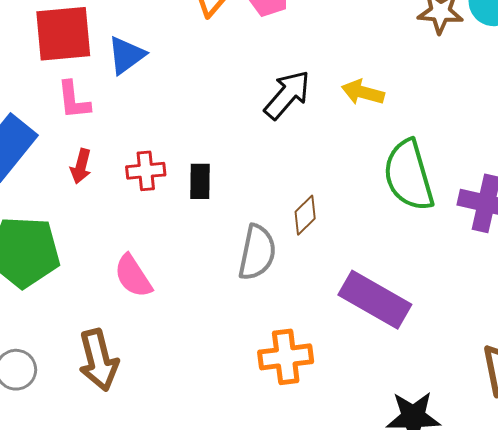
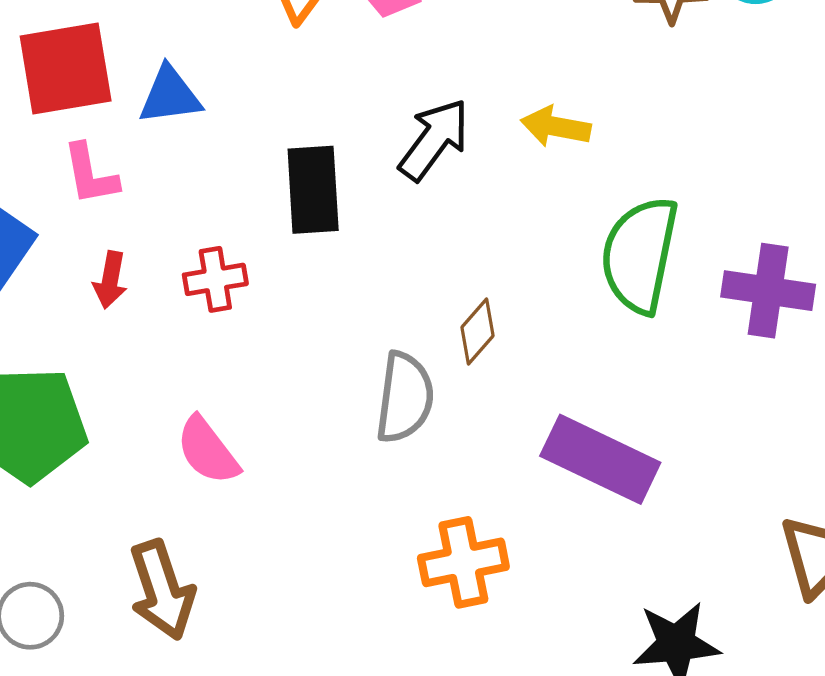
blue triangle: (126, 55) -> (170, 95), turned 33
green semicircle: (409, 175) -> (640, 255), turned 32
black rectangle: (200, 181) -> (313, 190), moved, size x1.5

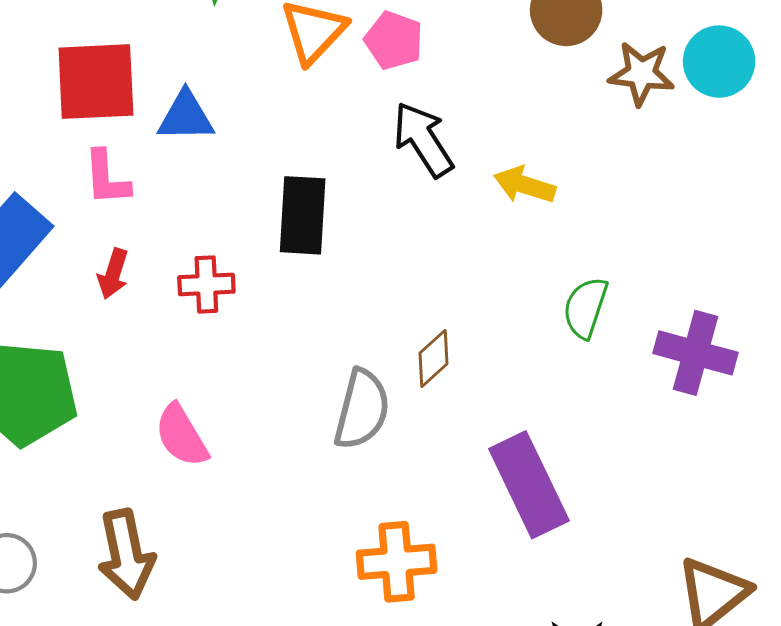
black arrow: (434, 140) -> (423, 139), moved, turned -76
green semicircle: (640, 255) -> (585, 308), size x0.6
purple rectangle: (600, 459) -> (529, 485), turned 32

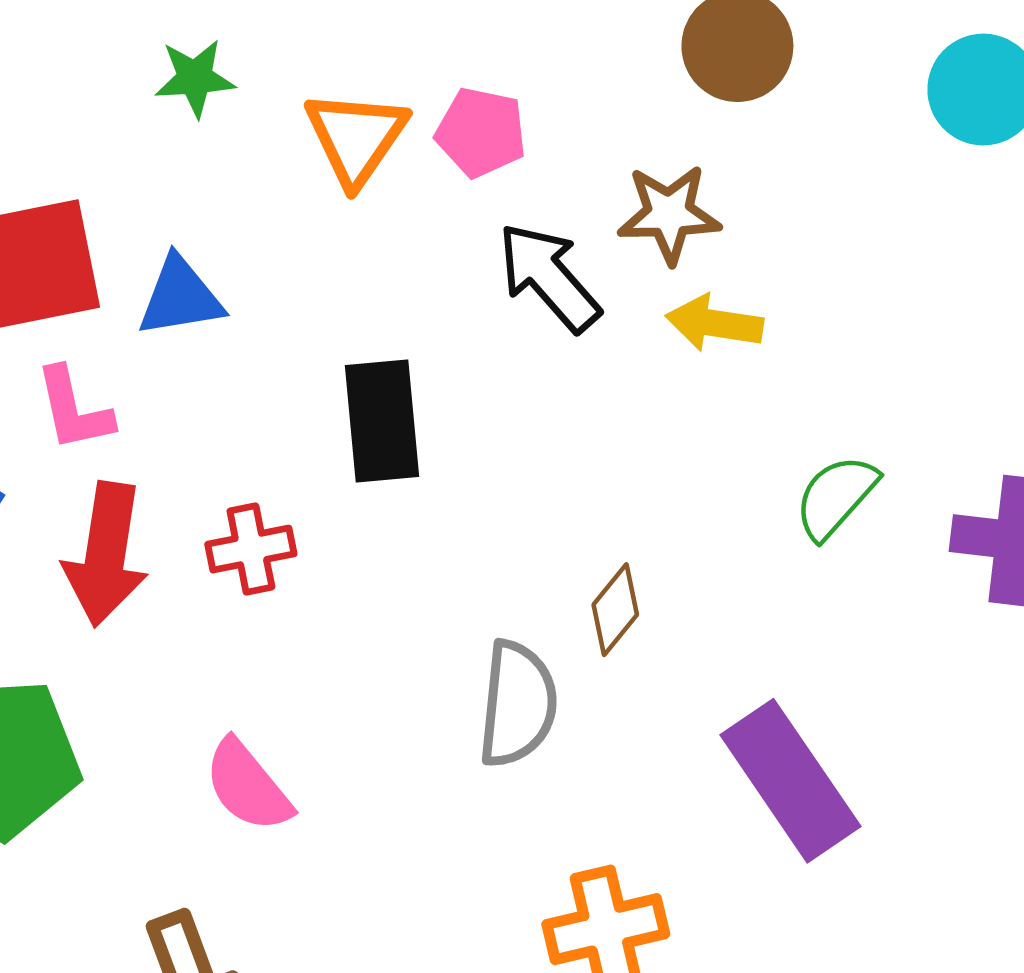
brown star: (641, 74) -> (669, 214), moved
red arrow: (113, 274) -> (106, 554), size x1.8
green semicircle: (585, 308) -> (836, 497), turned 32

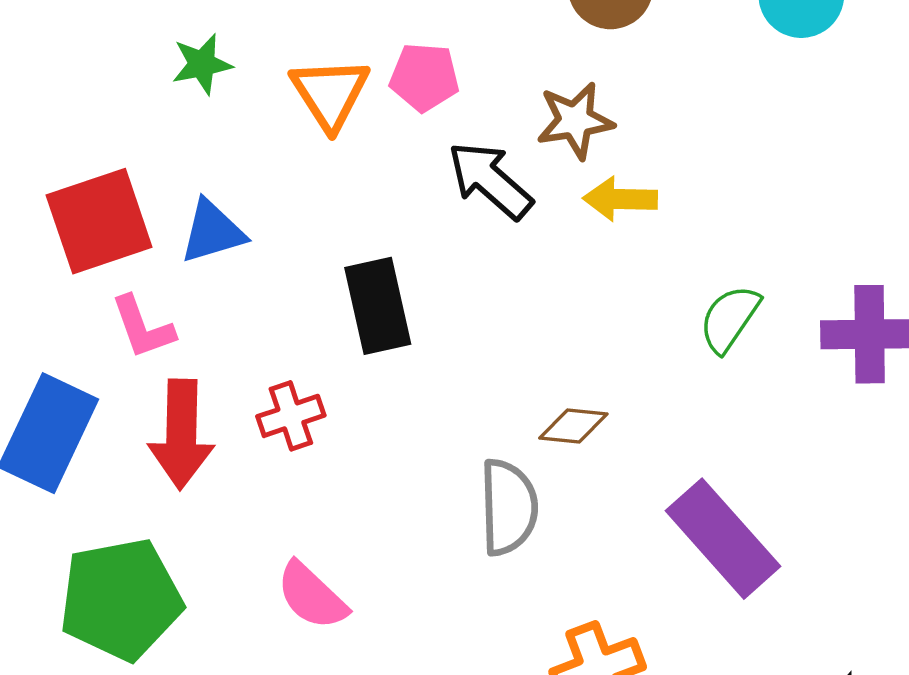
brown diamond: (615, 610) -> (573, 426), turned 64

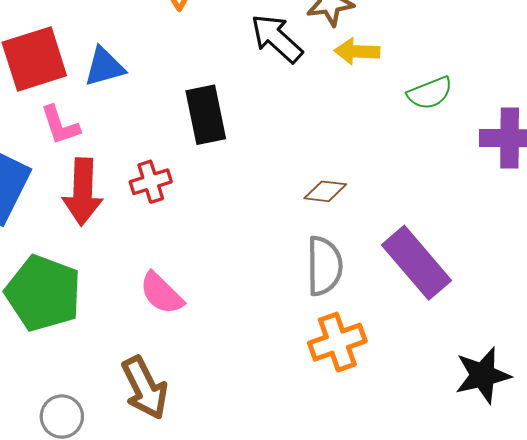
green semicircle: (730, 319) -> (430, 93), moved, turned -147
gray semicircle: (508, 507) -> (324, 266), moved
green pentagon: (121, 599) -> (43, 293), turned 30

